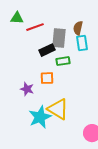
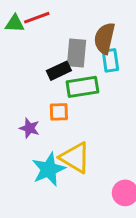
red line: (35, 27) -> (37, 18), moved
brown semicircle: (78, 28) -> (105, 38), size x1.5
green rectangle: (63, 61) -> (82, 87), size x1.5

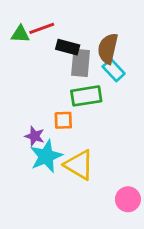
cyan rectangle: (110, 60) -> (114, 70), turned -35
black rectangle: (59, 71) -> (68, 47), moved, turned 40
cyan star: (49, 169) -> (46, 156), moved

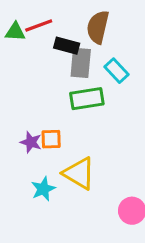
brown semicircle: (108, 49) -> (98, 27), moved
orange square: (63, 120) -> (51, 139), moved
cyan star: (46, 156) -> (43, 189), moved, size x0.7

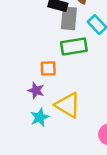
orange square: (51, 139) -> (48, 68), moved
purple star: (31, 142) -> (36, 90), moved

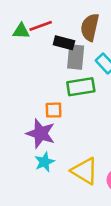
purple star: (36, 90) -> (41, 133), size x1.6
yellow triangle: (68, 105) -> (85, 171), moved

